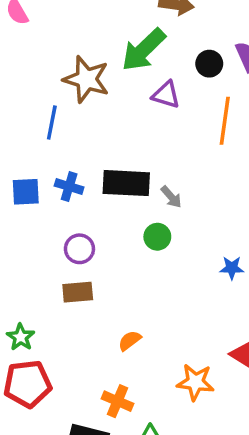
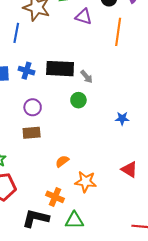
orange star: (195, 382) -> (86, 182), moved

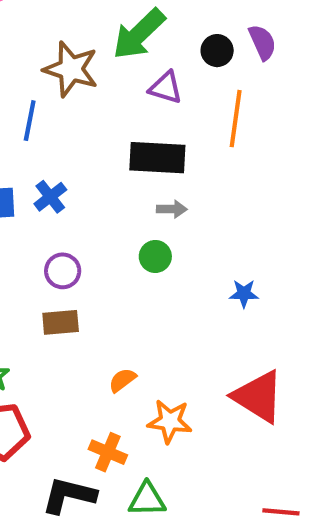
black rectangle: (60, 69) -> (157, 158), moved
blue cross: (26, 71) -> (50, 197), turned 35
gray arrow: (87, 77) -> (172, 209), turned -48
red triangle: (129, 169) -> (258, 397), size x1.6

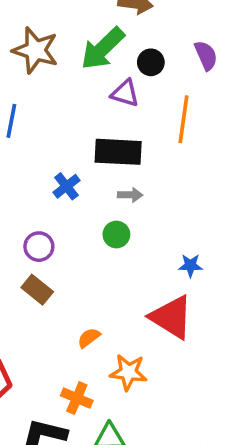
black circle: (217, 51) -> (151, 62), moved
brown star: (71, 69) -> (35, 50), moved
blue cross: (50, 197) -> (66, 186), moved
brown rectangle: (61, 322) -> (37, 290), turned 44
red triangle: (258, 397) -> (171, 317), moved

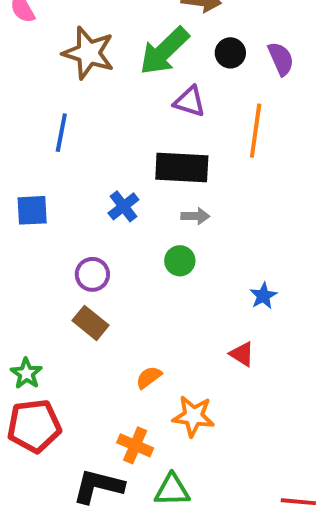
black circle: (151, 62) -> (230, 53), moved
blue star: (190, 265) -> (263, 296), turned -30
red triangle: (171, 317) -> (242, 354), size x0.5

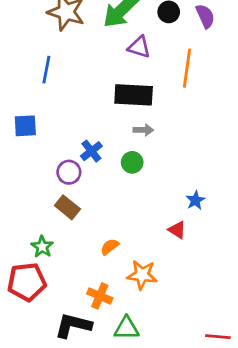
blue cross: (123, 206) -> (91, 151), moved
blue star: (263, 296) -> (195, 200), moved
green star: (26, 373) -> (42, 247), moved

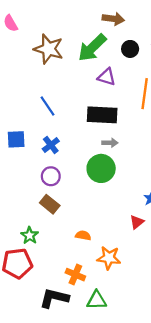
blue line: (46, 70) -> (47, 106), moved, turned -45
blue cross: (91, 151) -> (51, 145), moved
green circle: (132, 162) -> (101, 168), size x1.6
red triangle: (177, 230) -> (137, 222), turned 48
orange semicircle: (110, 247) -> (83, 235), turned 48

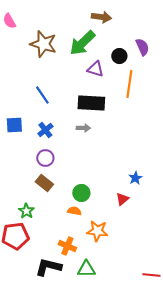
black circle: (130, 49) -> (119, 56), moved
gray arrow: (110, 143) -> (83, 128), moved
green circle: (101, 168) -> (81, 193), moved, size x0.7

